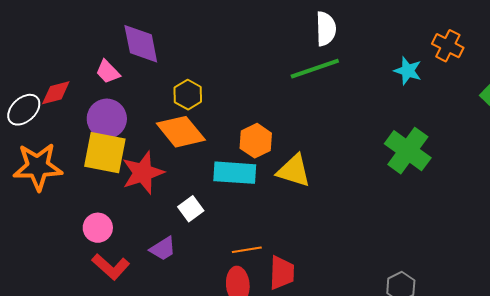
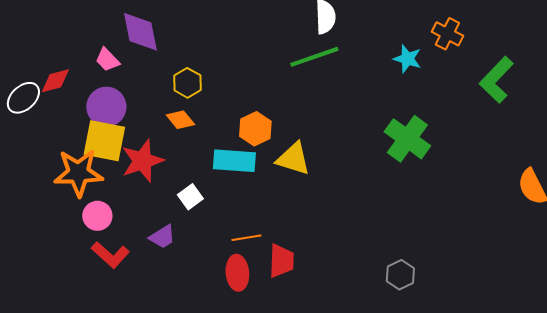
orange diamond: (181, 132) -> (180, 120), size x0.6
orange star: (38, 167) -> (78, 173), moved

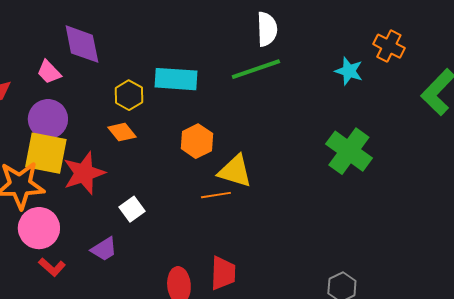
cyan rectangle: (234, 161) -> (176, 79), moved
pink circle: (97, 216) -> (39, 228), size x1.4
orange line: (246, 238) -> (216, 195), moved
red L-shape: (110, 255) -> (52, 267), size x0.7

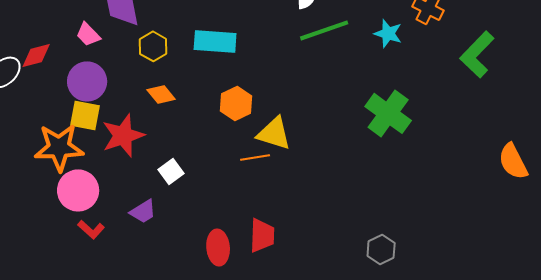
green line: (256, 69) -> (324, 30), moved
yellow hexagon: (129, 95) -> (153, 46), moved
yellow square: (46, 153) -> (85, 115), size x0.7

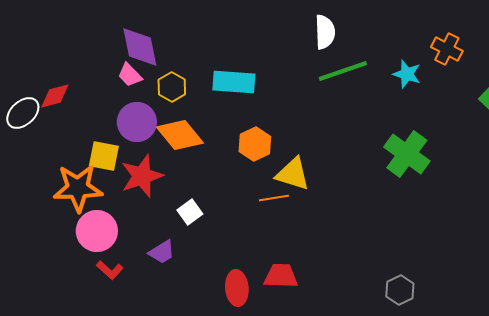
pink trapezoid: (88, 34) -> (130, 75), moved
purple circle: (87, 81) -> (137, 122), moved
orange diamond: (161, 94) -> (180, 135), size x1.6
red trapezoid: (262, 235) -> (281, 276), turned -90

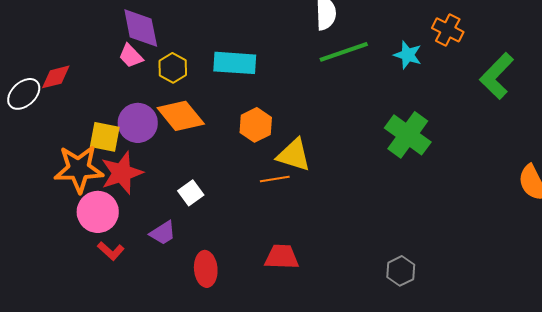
purple circle: (137, 122) -> (138, 123), moved
red star: (142, 176) -> (122, 173), moved
red ellipse: (237, 288) -> (206, 269), moved

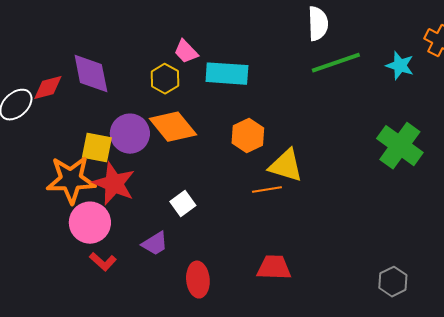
purple diamond: (141, 28) -> (91, 74), moved
pink trapezoid: (131, 56) -> (186, 52), moved
red star: (122, 173) -> (114, 184), turned -30

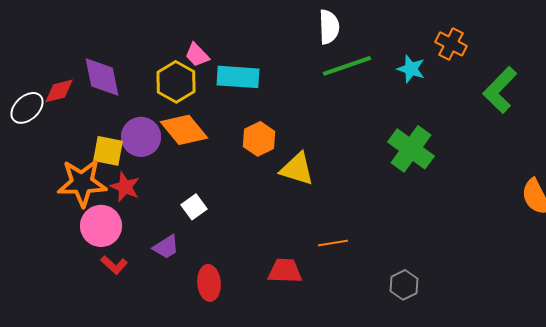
yellow hexagon: (165, 79) -> (176, 82), size x1.4
red star: (114, 184) -> (125, 187), size x0.7
orange line: (267, 190) -> (333, 243), moved

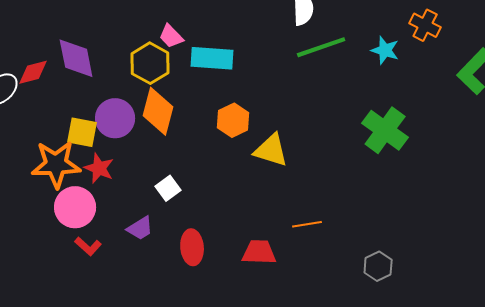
orange diamond: (184, 130) -> (158, 111), turned 54
red ellipse: (209, 283) -> (192, 247), moved

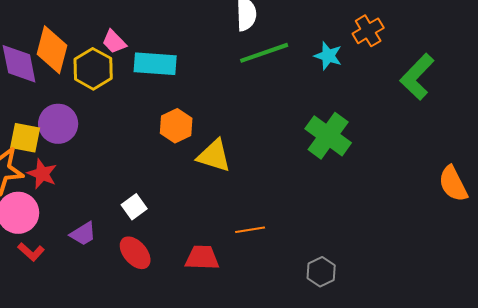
orange cross: (425, 25) -> (368, 31), turned 32
orange diamond: (158, 111) -> (52, 50), moved
white square: (168, 188) -> (134, 207), moved
red ellipse: (192, 247) -> (135, 253), turned -36

